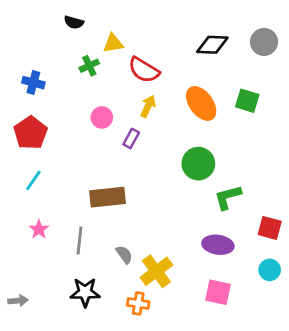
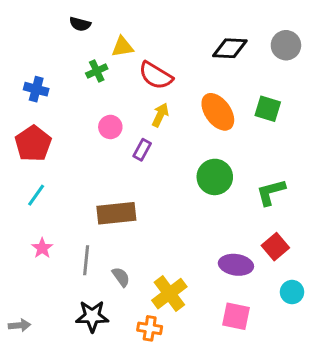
green L-shape: (228, 197) -> (271, 192), moved
red square: (270, 228) -> (275, 247), moved, turned 35
gray semicircle: (124, 255) -> (121, 277), moved

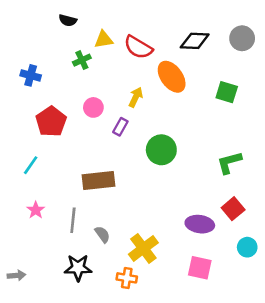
red semicircle: (156, 76) -> (138, 47), moved
orange ellipse: (218, 112) -> (172, 77), moved
red pentagon: (33, 144) -> (51, 122), moved
green circle: (215, 177) -> (161, 150), moved

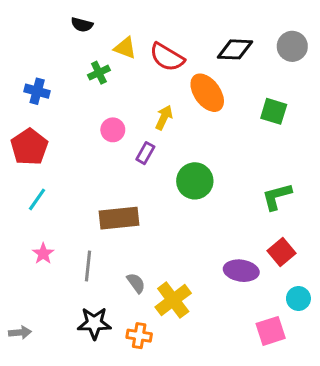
yellow triangle: (104, 40) -> (125, 48), turned 30
red pentagon: (51, 122) -> (29, 147), moved
gray semicircle: (102, 234) -> (136, 283), moved
pink square: (200, 268) -> (271, 331), moved, turned -30
orange cross: (127, 278) -> (139, 336), moved

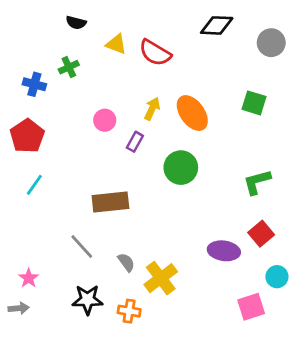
black diamond: (235, 49) -> (217, 25), moved
green cross: (99, 73) -> (69, 67), moved
orange ellipse: (207, 93) -> (192, 113), moved
pink star: (43, 254) -> (29, 278), moved
gray line: (88, 266) -> (82, 247), turned -48

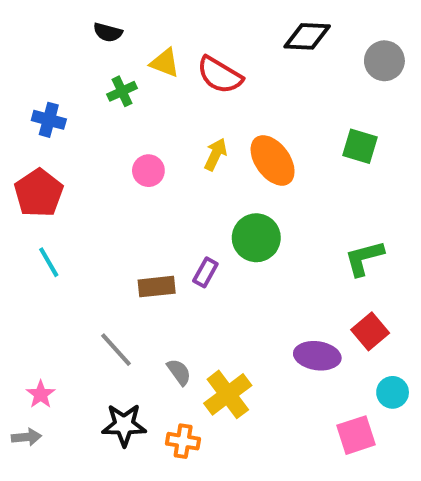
green cross: (69, 67) -> (122, 91), moved
purple rectangle: (135, 142) -> (205, 272), moved
cyan line: (34, 185) -> (49, 262), turned -65
brown rectangle: (110, 202) -> (157, 287), size x0.7

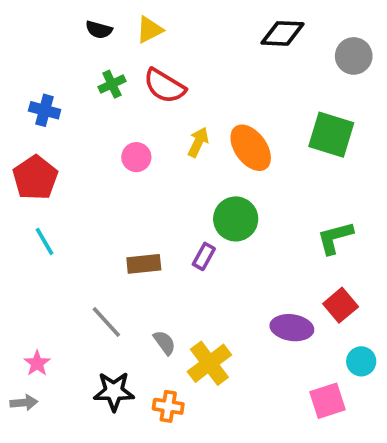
yellow triangle: (165, 63) -> (149, 30), moved, turned -48
red semicircle: (220, 75) -> (164, 86), moved
green square: (360, 146) -> (331, 135), size x1.4
purple rectangle: (205, 272) -> (204, 256), moved

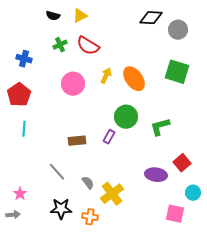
gray circle: (354, 56) -> (178, 30), moved
pink circle: (136, 157) -> (73, 84), size x1.5
green L-shape: (335, 238) -> (160, 127), moved
cyan line: (45, 241) -> (24, 129), turned 35
pink square: (327, 401) -> (175, 214), turned 30

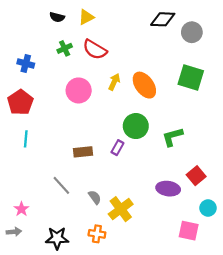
black star: (61, 209) -> (57, 238), moved

